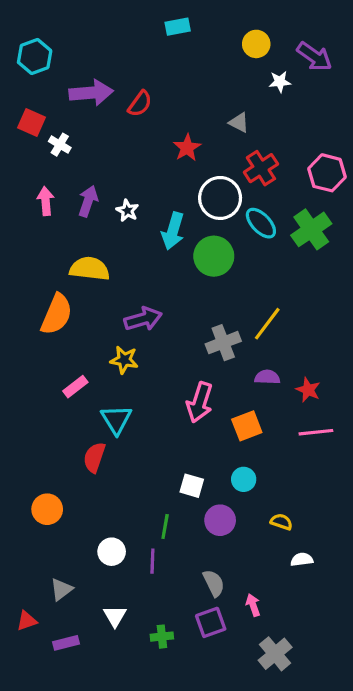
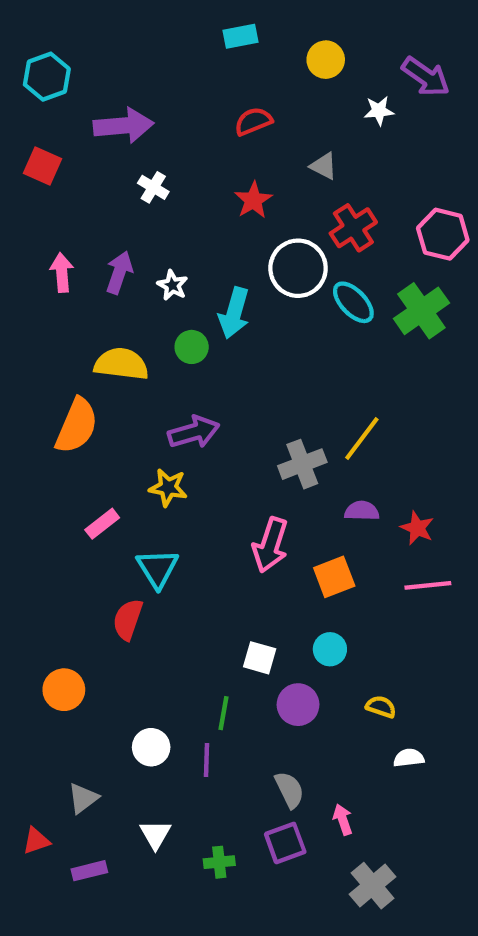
yellow circle: (256, 44) -> (326, 60), moved
red semicircle: (140, 104) -> (253, 121), moved, turned -148
white cross: (60, 145) -> (153, 187), moved
green circle: (214, 256) -> (192, 347), moved, size x0.6

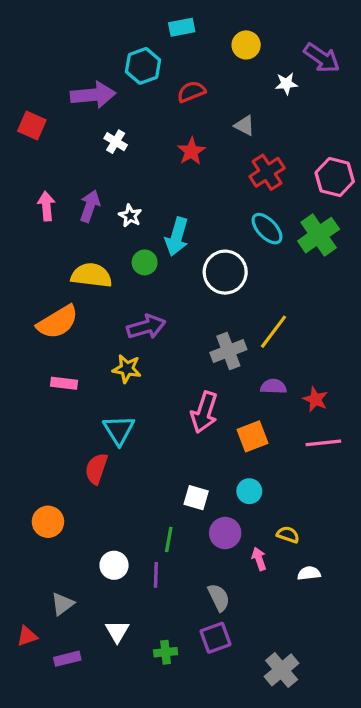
cyan hexagon: (47, 77) -> (143, 66), moved
white circle: (298, 268) -> (225, 272), moved
orange semicircle: (77, 426) -> (58, 322), turned 36
pink rectangle: (102, 524) -> (64, 383), moved, turned 45
pink arrow: (343, 820) -> (259, 559), moved

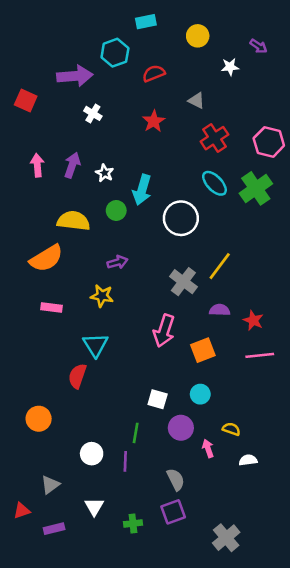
purple arrow: (322, 58) -> (258, 46), size x0.6
purple arrow: (146, 327) -> (117, 262), size x0.7
gray cross: (228, 351) -> (183, 282), turned -32

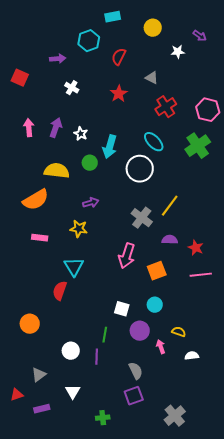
red semicircle: (154, 73) -> (119, 57), turned -42
purple arrow: (75, 76) -> (58, 59), size x0.6
cyan ellipse: (214, 183) -> (154, 142), moved
green cross: (133, 523) -> (103, 418), moved

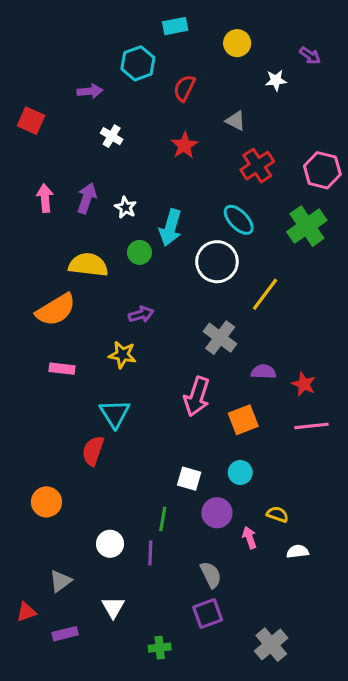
yellow line: (170, 206) -> (265, 294), moved

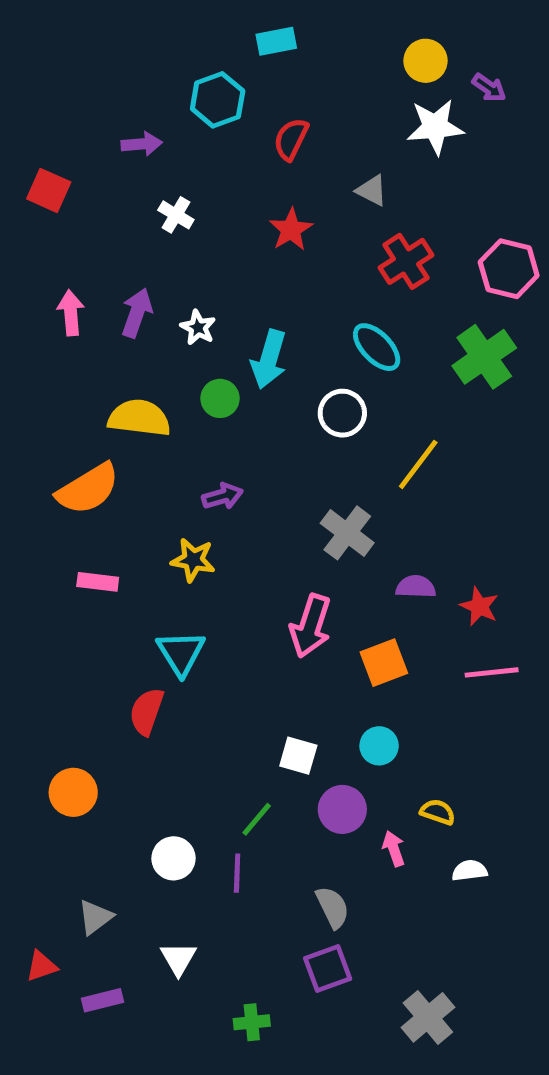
yellow circle: (237, 43) -> (426, 61), moved
white star: (276, 80) -> (435, 127), size x1.6
white circle: (217, 262) -> (342, 413), size x0.7
green line: (163, 519) -> (257, 819), turned 30

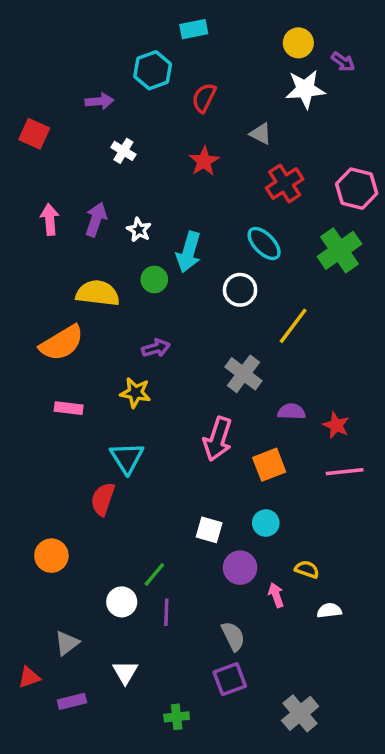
green line: (257, 819) -> (154, 574), moved

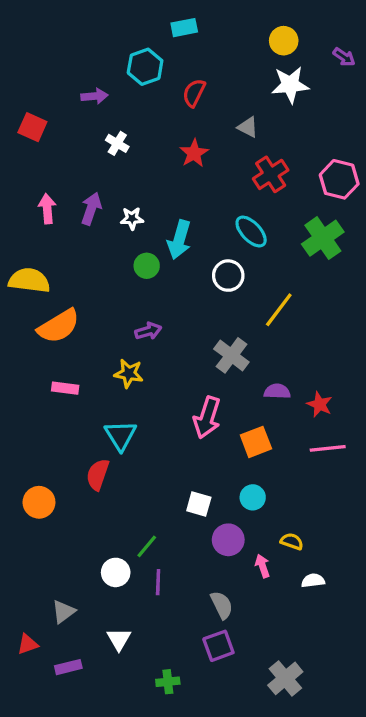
purple arrow: (343, 62) -> (344, 57), moved
white star: (139, 230) -> (132, 218), turned -30
yellow semicircle: (98, 293) -> (29, 280), moved
orange circle: (51, 556) -> (39, 502), moved

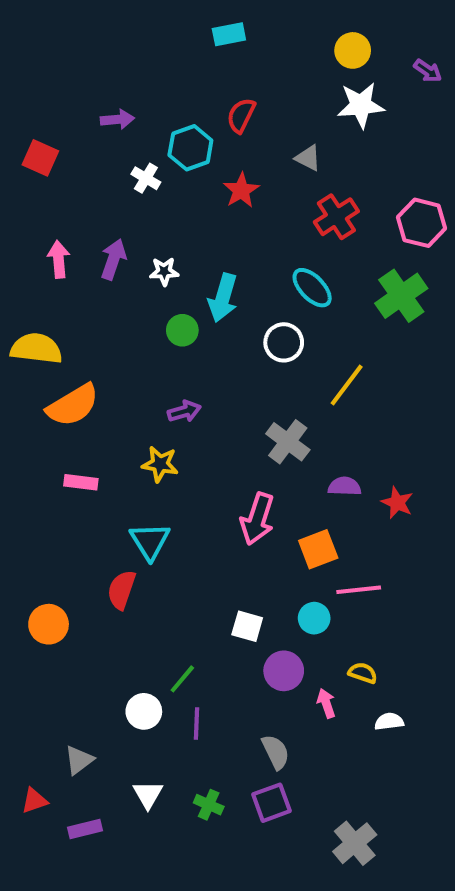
cyan hexagon: (145, 67) -> (190, 148), moved
pink line: (328, 448) -> (359, 590), moved
green cross: (168, 682) -> (209, 805), moved, turned 30

